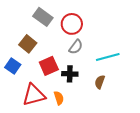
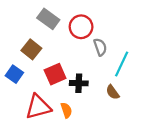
gray semicircle: (76, 47) -> (100, 47), moved, turned -56
cyan line: (108, 57) -> (122, 64), turned -50
brown semicircle: (100, 82) -> (113, 92), turned -56

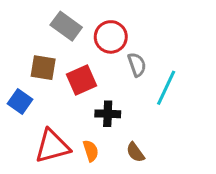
brown square: (31, 49) -> (43, 68), turned -30
red square: (55, 74) -> (82, 80), moved
brown semicircle: (113, 92) -> (135, 152), moved

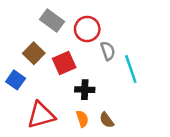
brown square: (43, 68) -> (34, 53), turned 35
cyan line: (166, 88) -> (131, 69), turned -44
orange semicircle: (91, 151) -> (82, 119), moved

